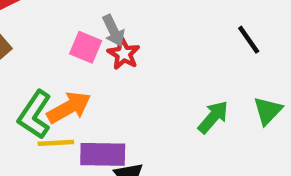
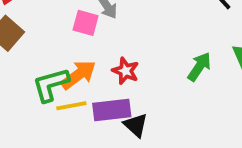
red star: (124, 54) -> (126, 71), moved
green L-shape: (35, 115) -> (51, 85), turned 48

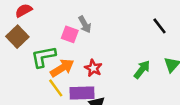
green L-shape: (51, 85) -> (43, 57), moved
yellow line: (71, 106) -> (56, 88), turned 60

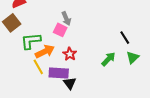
black line: (160, 26) -> (125, 38), moved
pink square: (70, 34) -> (60, 30), moved

